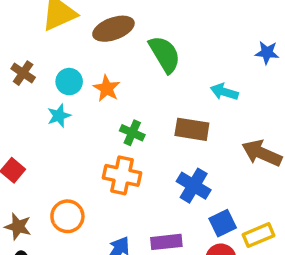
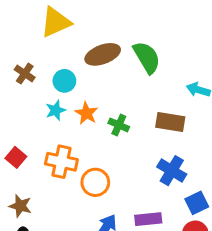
brown ellipse: (113, 29) -> (103, 54), moved
orange star: (107, 88) -> (86, 113), moved
orange cross: (122, 175) -> (61, 162), moved
orange circle: (67, 216) -> (95, 182), moved

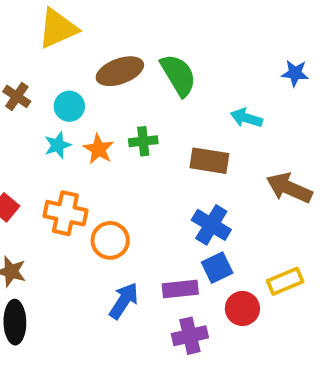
green cross: (119, 125) -> (143, 141), moved, turned -30
blue square: (197, 203) -> (217, 268), moved

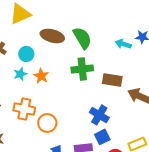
brown ellipse: (120, 71) -> (52, 36), turned 35
cyan arrow: (246, 118) -> (123, 44), moved
green cross: (143, 141) -> (82, 69), moved, size x1.5
brown rectangle: (209, 161) -> (112, 80), moved

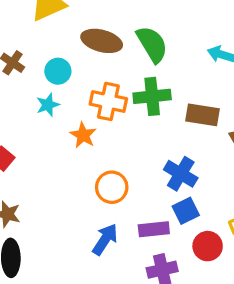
orange star: (41, 76) -> (83, 135), moved
orange cross: (24, 109) -> (108, 101), moved
orange circle: (47, 123) -> (112, 187), moved

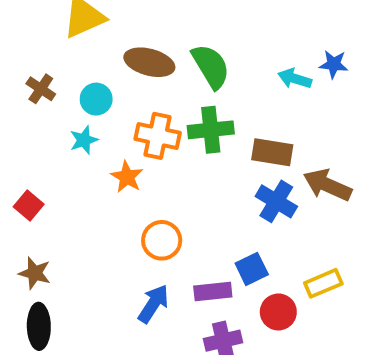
blue cross: (181, 174) -> (276, 201), moved

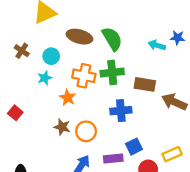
blue cross: (276, 201) -> (121, 111), moved, turned -36
brown star: (35, 273) -> (62, 127), moved

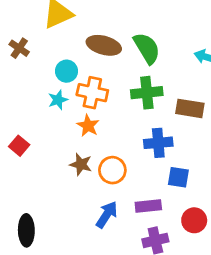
brown cross: (22, 51) -> (19, 48), moved
orange cross: (84, 76) -> (92, 93), moved
blue square: (134, 147) -> (178, 177), moved, turned 35

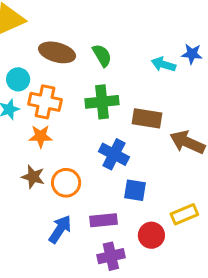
green semicircle: (147, 48) -> (102, 55), size x0.7
orange star: (88, 126) -> (41, 136), turned -30
blue cross: (158, 143) -> (114, 154), turned 32

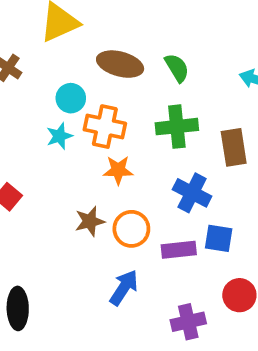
brown rectangle: (147, 118) -> (234, 147), turned 72
orange star: (41, 136) -> (118, 170), moved
brown star: (33, 177) -> (90, 221), turned -30
purple rectangle: (103, 220) -> (179, 250), moved

